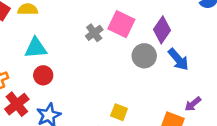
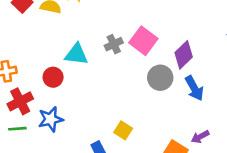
cyan triangle: (36, 48) -> (76, 54), moved

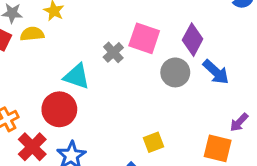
cyan triangle: (76, 54) -> (77, 76), turned 30
red circle: (53, 77) -> (59, 109), size x1.5
yellow square: (123, 130) -> (153, 142), turned -36

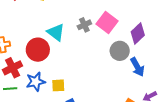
blue arrow: (216, 72) -> (137, 67), moved
yellow square: (153, 142) -> (58, 85), moved

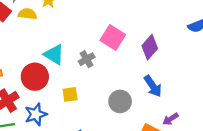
gray cross: (84, 25) -> (87, 59), moved
gray circle: (120, 51) -> (120, 101), moved
yellow square: (58, 85) -> (70, 94), moved

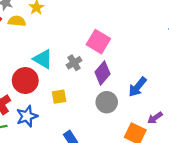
purple diamond: (150, 47) -> (102, 73), moved
blue arrow: (153, 86) -> (137, 87), turned 75

